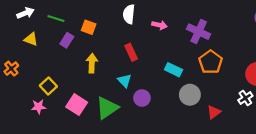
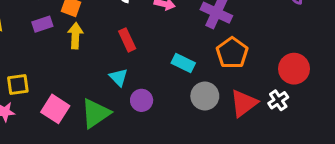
purple rectangle: (67, 40) -> (42, 24), turned 40
yellow arrow: (92, 63) -> (75, 36), moved
yellow square: (48, 86) -> (18, 85), turned 35
red triangle: (214, 112) -> (244, 103), moved, size x1.5

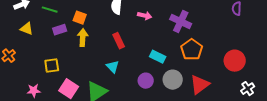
yellow square: (18, 85) -> (52, 66), moved
purple circle: (142, 100) -> (146, 81), moved
white cross: (278, 100) -> (248, 89), moved

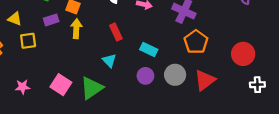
cyan rectangle: (158, 57) -> (149, 50), moved
yellow square: (52, 66) -> (28, 41), moved
white cross: (248, 89) -> (257, 85), turned 32

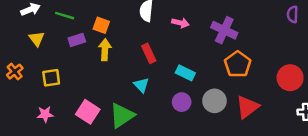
yellow triangle: (15, 19) -> (37, 39), turned 32
yellow square: (28, 41) -> (51, 78), moved

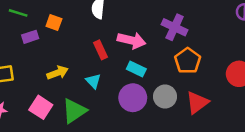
pink arrow: (180, 23) -> (132, 40), moved, size x1.6
yellow arrow: (105, 50) -> (58, 73), moved, turned 66
purple circle: (182, 102) -> (133, 98), size x1.5

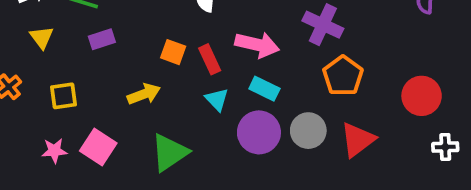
orange square: (54, 22) -> (173, 52), moved
cyan triangle: (93, 81) -> (217, 100), moved
pink square: (41, 107) -> (98, 147), moved

